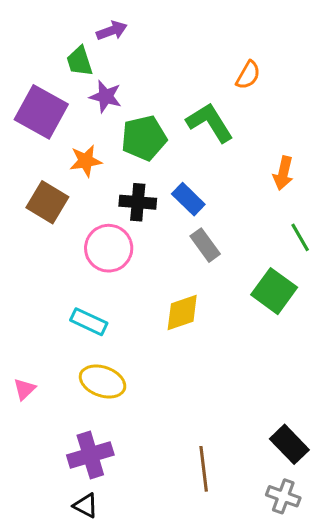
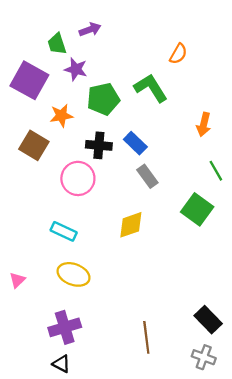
purple arrow: (112, 31) -> (90, 30), moved

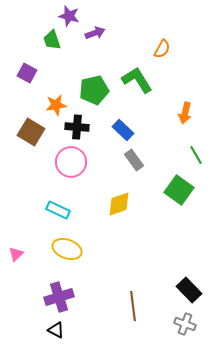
purple arrow: (90, 30) -> (95, 33), moved
purple star: (76, 69) -> (69, 16), moved
purple square: (29, 80) -> (27, 73), size x0.6
black cross: (99, 145) -> (77, 127), moved

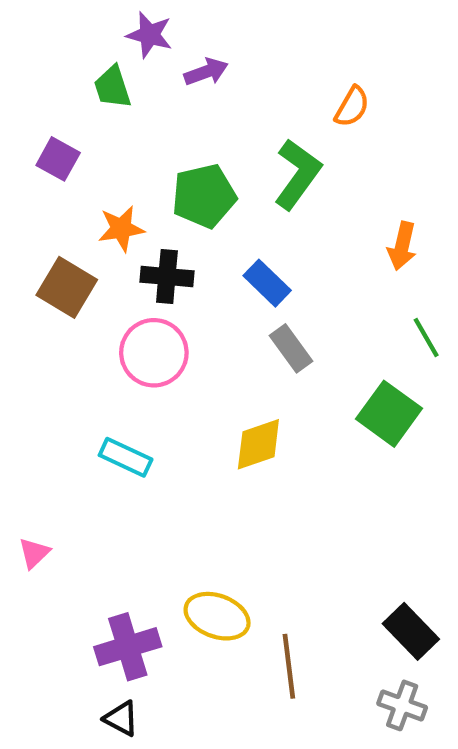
green L-shape: (137, 80) -> (298, 174), turned 68
yellow ellipse: (67, 249) -> (217, 616), moved

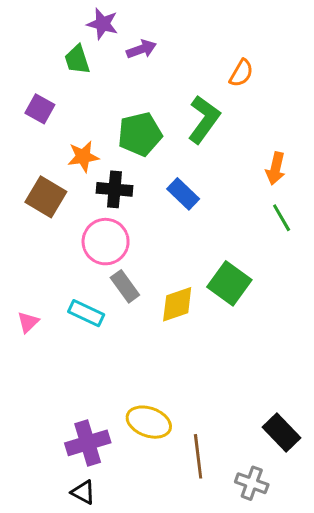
green line: (426, 337) -> (282, 218), moved
gray rectangle: (291, 348) -> (125, 286), moved
green square: (389, 414) -> (229, 283), moved
pink triangle: (34, 553) -> (28, 322), moved
gray cross: (402, 705) -> (252, 483), moved

